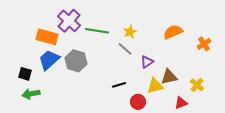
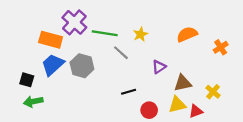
gray line: (125, 49) -> (121, 53), moved
yellow triangle: (155, 86) -> (177, 105), moved

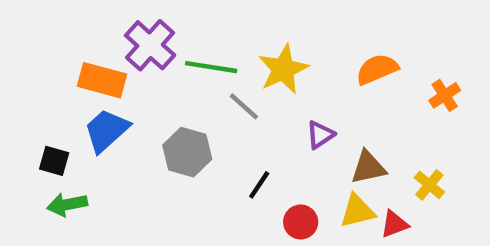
yellow star: (140, 34) -> (283, 69), size x1.6
gray hexagon: (82, 66) -> (187, 152), moved
black line: (129, 92) -> (259, 185), turned -40

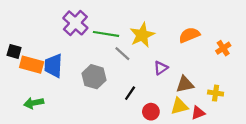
orange rectangle: (102, 80) -> (32, 65), moved
blue trapezoid: (106, 130) -> (53, 66), turned -45
black square: (54, 161) -> (14, 51), moved
yellow cross: (429, 185) -> (216, 93), turned -32

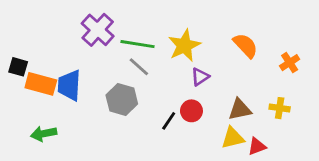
orange semicircle: (189, 35) -> (245, 45), turned 70
gray line: (122, 54) -> (139, 67), moved
purple triangle: (161, 68) -> (200, 77), moved
yellow cross: (216, 93) -> (280, 108), moved
red circle: (151, 112) -> (191, 111), moved

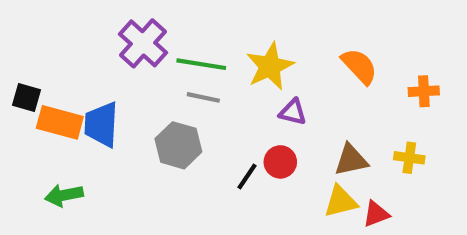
orange cross: (290, 63) -> (424, 91), turned 30
gray line: (139, 67) -> (203, 97), turned -30
purple triangle: (200, 77) -> (293, 112), turned 48

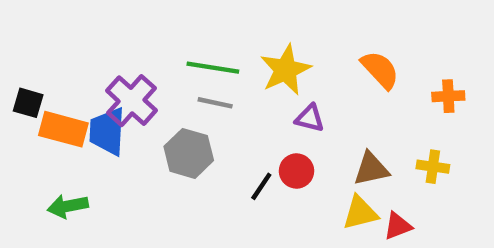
purple cross: (143, 43) -> (132, 101), moved

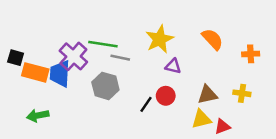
green line: (213, 68) -> (103, 44), moved

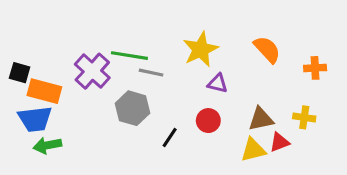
blue trapezoid: (60, 74) -> (35, 119), moved, turned -100
black line: (146, 104) -> (170, 138), moved
red triangle: (222, 127) -> (279, 142), moved

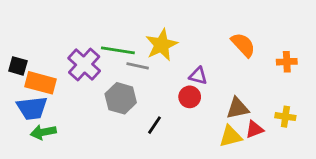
yellow star: (201, 49) -> (162, 45), moved
yellow cross: (304, 117) -> (285, 117), moved
red circle: (208, 121) -> (190, 97), moved

